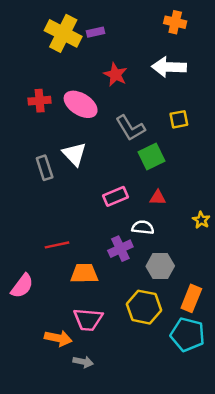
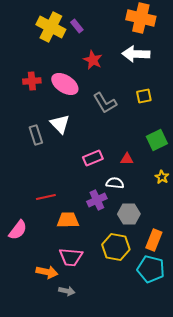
orange cross: (175, 22) -> (141, 18), size x1.6
purple rectangle: (96, 32) -> (77, 26), turned 64
green square: (151, 157) -> (157, 140), moved

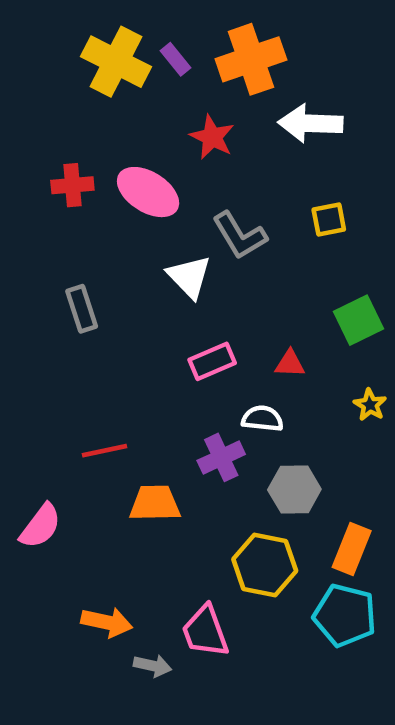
orange cross: (141, 18) -> (251, 59), moved, turned -32
white triangle: (60, 124) -> (189, 277), moved
pink trapezoid: (71, 257) -> (205, 631), moved, turned 65

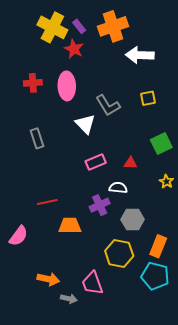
red star: (212, 137) -> (74, 49), moved
pink ellipse: (148, 192) -> (67, 86), turned 56

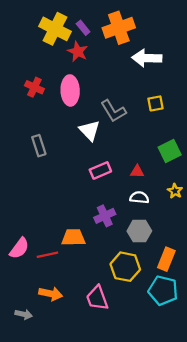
red cross: (33, 83) -> (34, 87), turned 30
white semicircle: (118, 188) -> (139, 197), moved
red line: (47, 202) -> (47, 255), moved
gray arrow: (69, 299) -> (24, 314), moved

